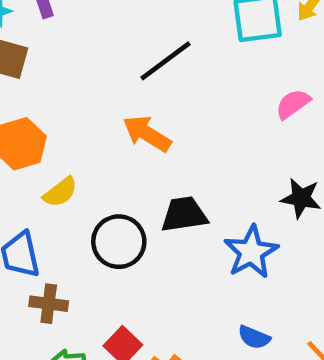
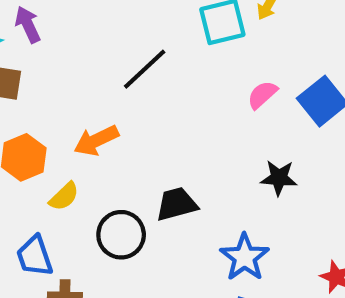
orange arrow: (147, 134) -> (96, 140), moved, turned -51
blue star: (251, 252) -> (245, 257), moved

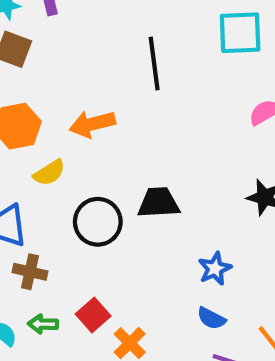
black line: (145, 69) -> (154, 63), turned -66
blue star: (245, 257) -> (215, 269), size x0.7

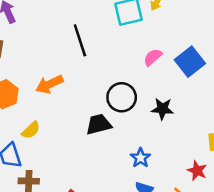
yellow semicircle: (49, 173) -> (31, 130), moved
black circle: (98, 222) -> (122, 97), moved

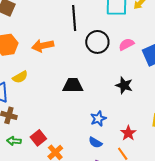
black circle: (122, 97) -> (97, 42), moved
red star: (197, 171) -> (128, 133), moved

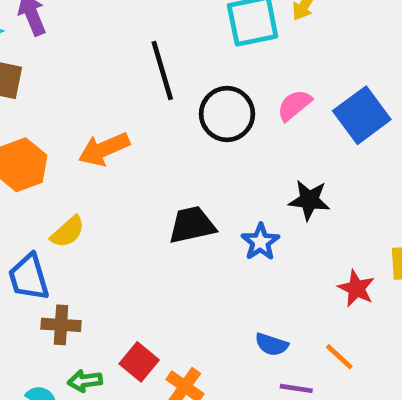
blue star: (98, 119) -> (260, 242), moved
red star: (128, 133) -> (356, 288), moved

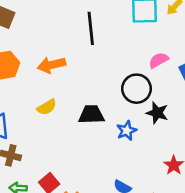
black circle: (227, 114) -> (137, 89), moved
yellow semicircle: (68, 232) -> (47, 107), moved

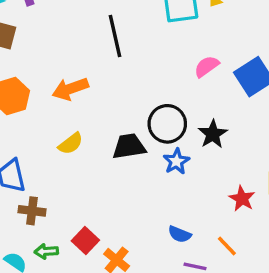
black circle: (137, 89) -> (167, 124), moved
black star: (157, 113) -> (213, 134), turned 30

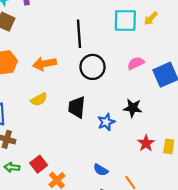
black circle: (167, 124) -> (92, 67), moved
black star: (213, 134) -> (133, 108), turned 30
black trapezoid: (129, 146) -> (77, 107), turned -85
red star: (242, 199) -> (146, 143), moved

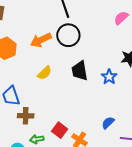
black circle: (92, 67) -> (68, 35), moved
blue semicircle: (101, 170) -> (108, 123), moved, turned 120

